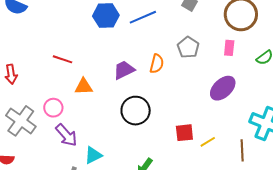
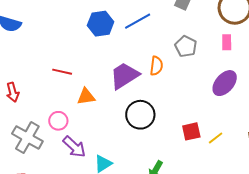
purple trapezoid: (124, 70) -> (124, 76), size x1.4

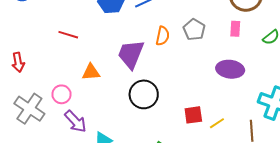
orange semicircle: (156, 66) -> (163, 36), moved
red line: (62, 72) -> (68, 35), moved
purple trapezoid: (124, 76) -> (131, 54), turned -40
purple ellipse: (225, 83) -> (230, 69), turned 52

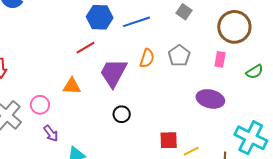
red line: (68, 35) -> (85, 48), moved, turned -54
black circle: (144, 94) -> (122, 114), size x0.6
purple arrow: (75, 121) -> (51, 133), size x0.7

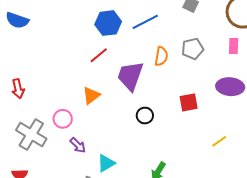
gray pentagon: (179, 56) -> (193, 49), turned 30
orange triangle: (72, 86) -> (91, 95), turned -30
red square: (169, 140) -> (189, 102), moved

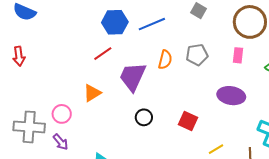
red arrow: (18, 89) -> (19, 56), moved
red square: (189, 102) -> (188, 121), moved, turned 30
gray cross: (31, 134) -> (29, 127), turned -32
purple arrow: (78, 145) -> (61, 142), moved

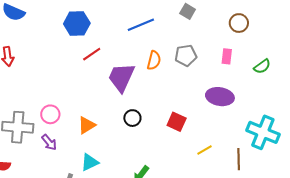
blue hexagon: (115, 22) -> (77, 24), moved
brown circle: (250, 22) -> (239, 23), size x0.6
orange triangle: (92, 93) -> (87, 125), moved

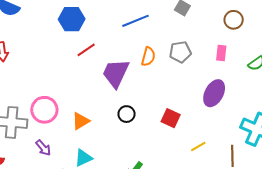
purple ellipse: (220, 97) -> (214, 93), turned -72
pink circle: (50, 114) -> (44, 110), size x1.4
purple arrow: (49, 142) -> (43, 148), moved

